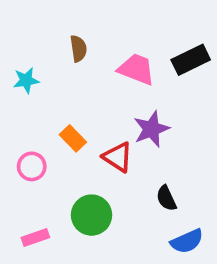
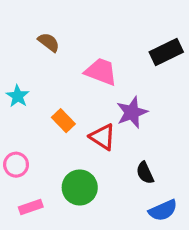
brown semicircle: (78, 49) -> (49, 42), moved, turned -45
pink trapezoid: (136, 69) -> (101, 72), moved
cyan star: (26, 80) -> (18, 96), moved, turned -30
pink circle: (32, 166) -> (16, 165), moved

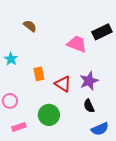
pink trapezoid: (101, 72) -> (77, 44), moved
purple star: (132, 112) -> (89, 81), moved
orange rectangle: (63, 121) -> (39, 74), turned 32

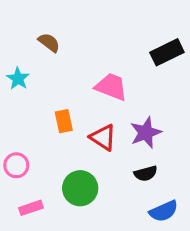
pink trapezoid: (77, 44) -> (111, 87), moved
cyan star: (11, 59) -> (18, 79), moved
black semicircle: (89, 106) -> (146, 173), turned -80

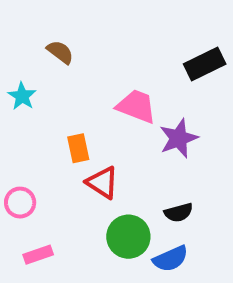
purple star: (146, 133) -> (179, 138), moved
red triangle: (103, 137) -> (102, 182), moved
green circle: (80, 188) -> (128, 237), moved
blue semicircle: (164, 211) -> (171, 259), moved

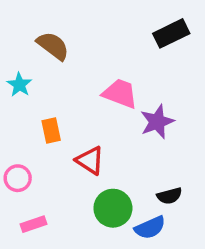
brown semicircle: (60, 52) -> (53, 46), size x1.4
black rectangle: (205, 64) -> (171, 33), moved
orange rectangle: (78, 148) -> (51, 131), moved
black semicircle: (179, 213) -> (169, 196), moved

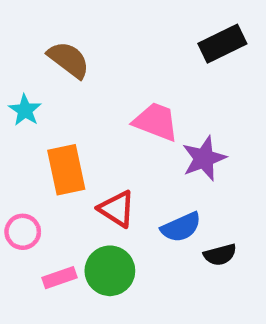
orange rectangle: (51, 131) -> (66, 170), size x1.5
green circle: (113, 208) -> (110, 271), moved
pink rectangle: (34, 224) -> (59, 278), moved
blue semicircle: (150, 228) -> (181, 227), moved

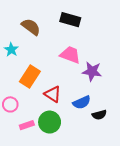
black rectangle: (222, 44) -> (70, 20), moved, turned 42
purple star: (204, 158) -> (92, 71), turned 30
orange rectangle: (66, 170) -> (30, 77), turned 45

